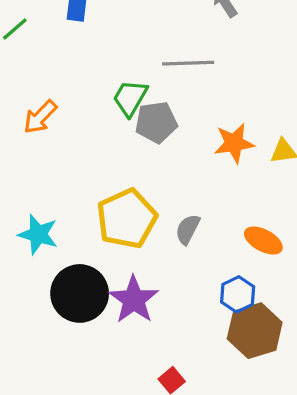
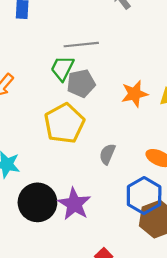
gray line: (188, 63) -> (81, 45), moved
yellow pentagon: (127, 219) -> (64, 123), moved
blue hexagon: (238, 294) -> (144, 196), size x1.5

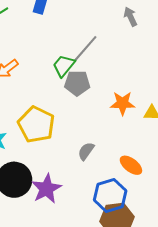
gray line: (81, 45) -> (85, 49), turned -56
yellow pentagon: (64, 123) -> (36, 124), moved, turned -30

